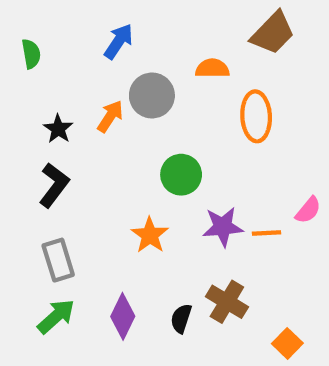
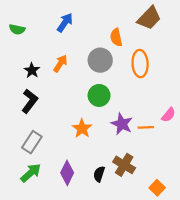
green semicircle: (31, 54) -> (17, 29), turned 112
orange semicircle: (212, 68) -> (116, 37), turned -102
gray circle: (152, 95) -> (100, 60), moved
purple star: (223, 227) -> (122, 124), turned 30
gray rectangle: (58, 260) -> (32, 142), turned 50

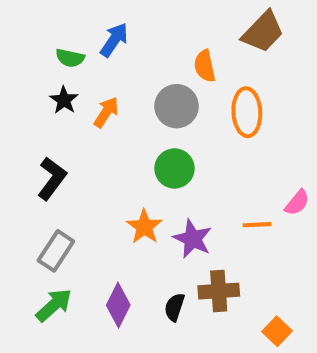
green semicircle: (17, 29) -> (70, 58), moved
black star: (32, 70) -> (64, 100), moved
purple star: (122, 124) -> (193, 239), moved
brown cross: (124, 165) -> (219, 291), turned -35

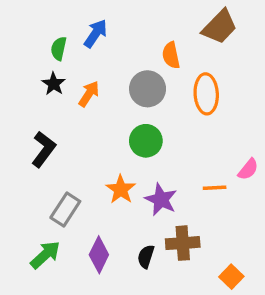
green semicircle: (70, 58) -> (59, 49), turned 90
gray rectangle: (56, 251) -> (65, 210), moved

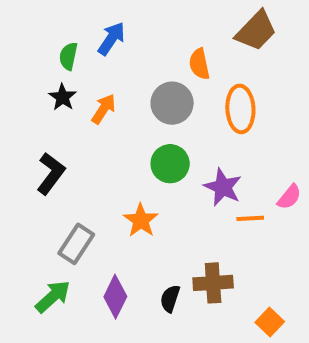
purple star: (161, 199) -> (223, 187), moved

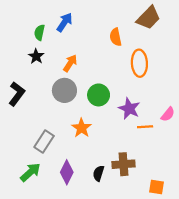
gray circle: (172, 103) -> (64, 90), moved
orange arrow: (104, 109) -> (70, 63), moved
black L-shape: (51, 173) -> (17, 94), moved
orange square: (270, 322) -> (156, 187), turned -35

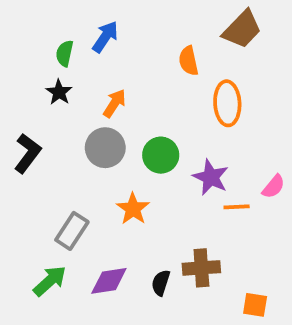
purple diamond: (67, 172) -> (109, 281), turned 55

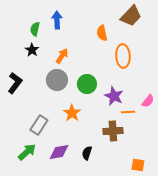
blue arrow: (105, 37) -> (57, 20), turned -36
brown cross: (201, 268) -> (113, 131), moved

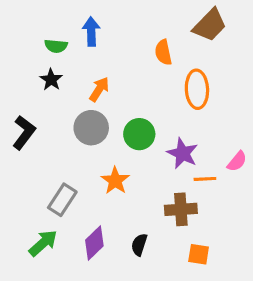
green semicircle: (35, 29) -> (56, 46), turned -96
purple diamond: (59, 152) -> (94, 243), turned -35
orange square: (138, 165) -> (199, 254), moved

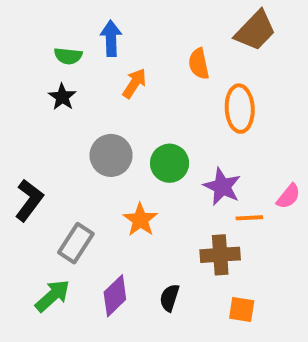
orange arrow: (99, 89) -> (134, 83), moved
black L-shape: (24, 132) -> (29, 200), moved

